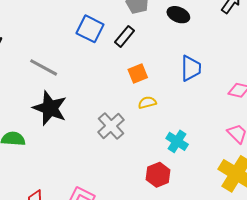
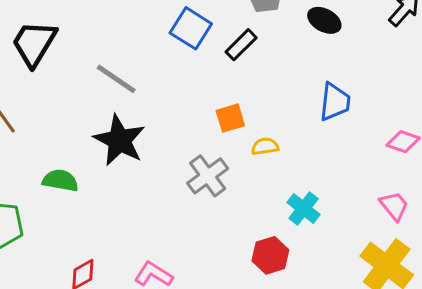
orange square: (138, 73) -> (230, 118), moved

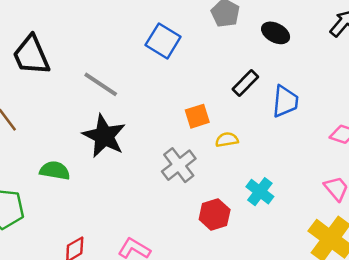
black trapezoid: (34, 43) -> (31, 55), turned -54
black rectangle: (241, 45) -> (245, 83), moved
red hexagon: (270, 255) -> (215, 215), moved

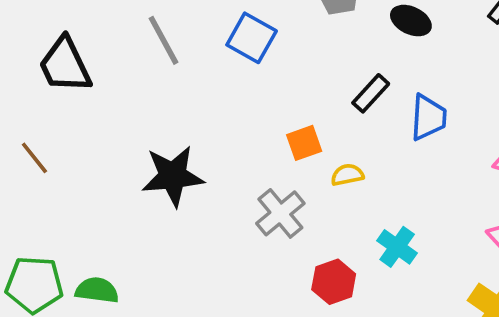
gray line: (101, 84) -> (163, 40), moved, turned 30
black star: (104, 136) -> (173, 176), turned -30
green semicircle: (55, 170) -> (97, 290), moved

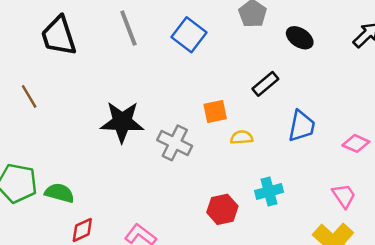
blue trapezoid: (428, 117) -> (302, 126), moved
gray cross: (280, 213) -> (175, 143), moved, turned -32
cyan cross: (397, 247) -> (269, 191), turned 32

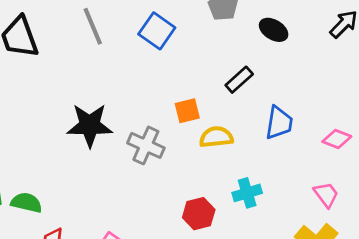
yellow semicircle: (242, 137) -> (216, 137), size x1.4

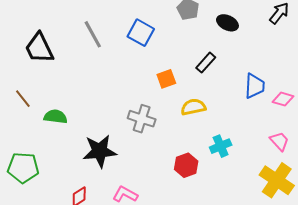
orange square: (187, 111) -> (166, 79), moved
blue trapezoid: (279, 123) -> (255, 86), moved
black star: (90, 125) -> (100, 151), moved
green semicircle: (26, 203) -> (55, 117), moved

